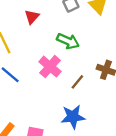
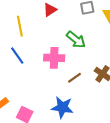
pink cross: (50, 67) -> (54, 58), turned 36

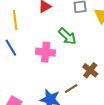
brown line: (75, 78) -> (71, 89), moved

